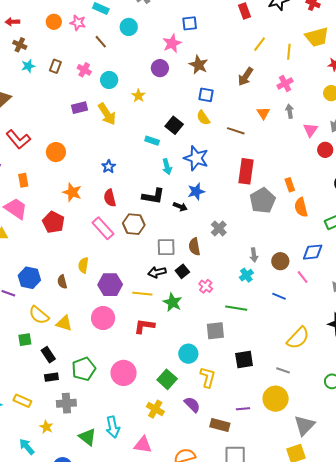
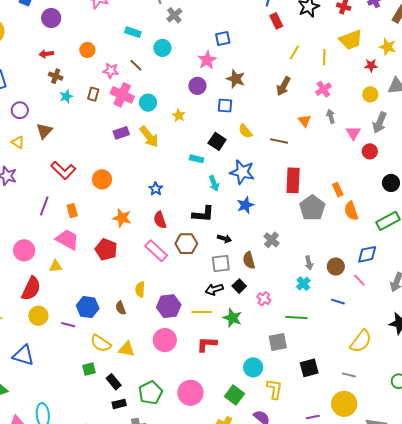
pink star: (78, 23) -> (111, 71), moved
pink cross: (84, 70) -> (122, 95), size x1.6
blue square: (206, 95) -> (225, 106), moved
black arrow: (180, 207) -> (224, 239), moved

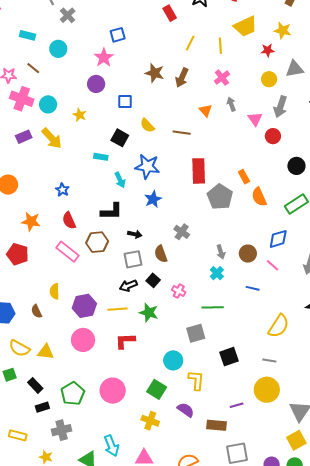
brown star: (236, 79) -> (155, 73), moved

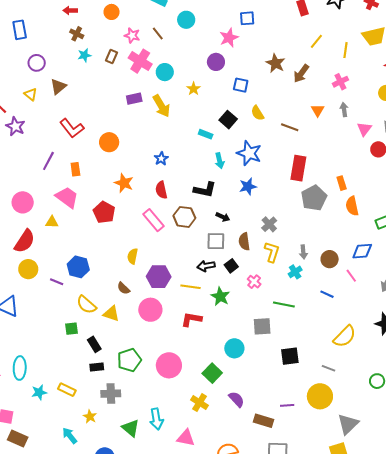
brown semicircle: (37, 311) -> (123, 288), moved, turned -32
yellow L-shape: (196, 380) -> (272, 252), moved

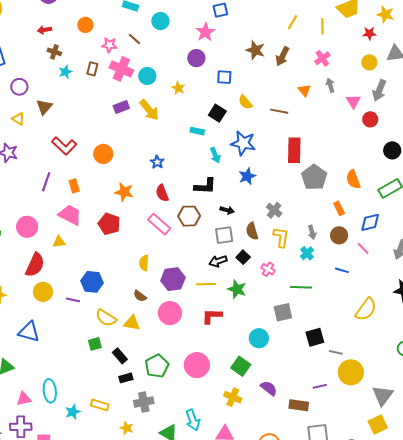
orange rectangle: (342, 183) -> (339, 208), moved
gray line: (328, 368) -> (336, 352), moved

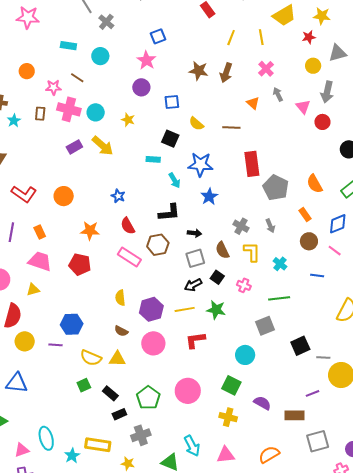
gray arrow: (312, 232) -> (270, 226), moved
yellow rectangle: (100, 405) -> (98, 445), size x1.4

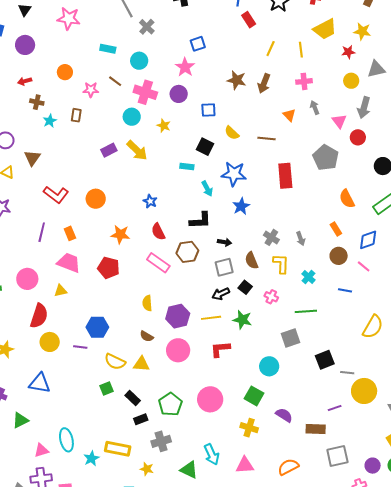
pink cross: (266, 69) -> (304, 81), turned 35
pink cross: (69, 109) -> (145, 92), moved
gray pentagon: (276, 188) -> (326, 158), moved

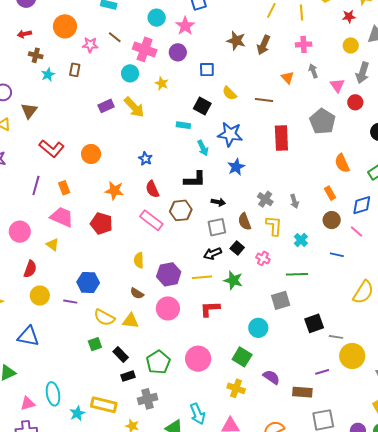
cyan circle: (139, 61) -> (157, 18), moved
orange circle: (65, 72) -> (65, 26), size x1.5
yellow triangle: (61, 291) -> (53, 245), turned 48
red semicircle: (39, 316) -> (30, 269), size x0.7

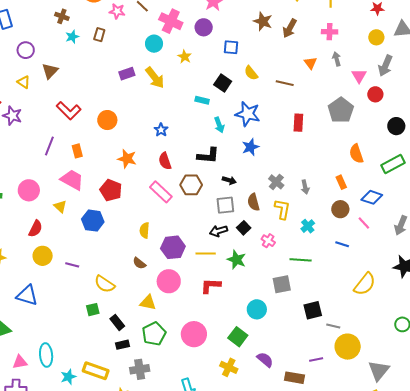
red rectangle: (281, 138) -> (298, 123), size x0.7
blue diamond: (362, 205) -> (372, 197), turned 30
blue hexagon: (88, 282) -> (93, 221), moved
yellow triangle: (131, 321) -> (148, 303), moved

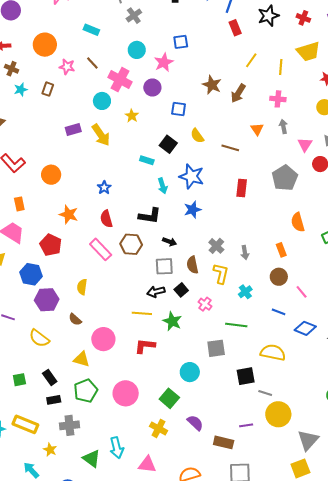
blue diamond: (372, 197) -> (305, 328), moved
purple hexagon: (173, 247) -> (47, 300), moved
yellow semicircle: (365, 284) -> (273, 353), moved, turned -120
green square: (93, 310) -> (19, 380), moved

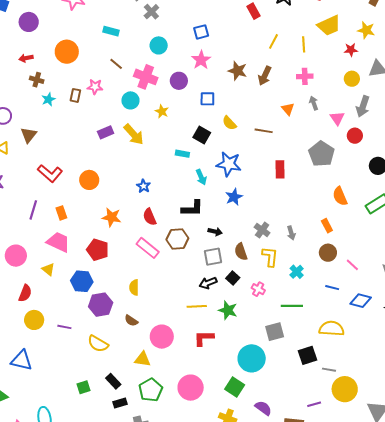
pink star: (164, 62) -> (201, 60), moved
pink star: (67, 67) -> (95, 87), moved
cyan circle: (190, 372) -> (252, 358), size x1.4

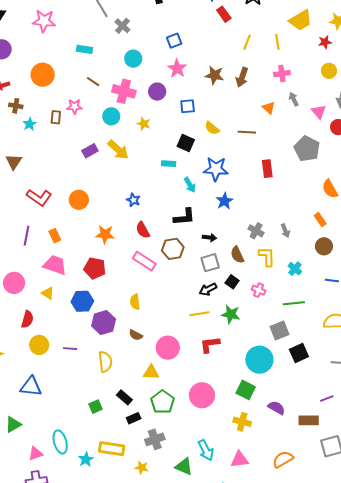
yellow semicircle: (98, 344) -> (105, 362), turned -120
black square: (308, 355) -> (299, 353), moved

